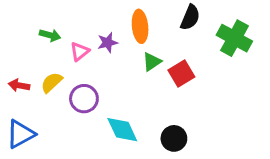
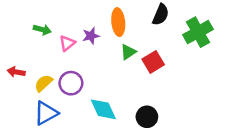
green cross: (234, 38) -> (198, 32), turned 32
yellow semicircle: (52, 82) -> (43, 83), moved
blue triangle: (21, 134) -> (46, 113), moved

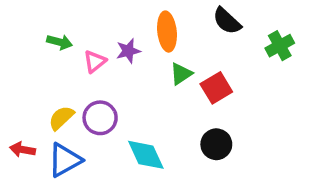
black semicircle: (161, 15) -> (227, 21), turned 110
green cross: (198, 32) -> (280, 46), size x0.7
red arrow: (16, 72) -> (23, 150), moved
black circle: (147, 117) -> (216, 144), moved

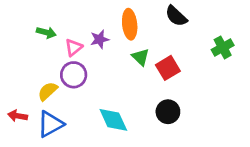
green cross: (280, 46) -> (223, 47), moved
green triangle: (181, 74) -> (141, 57), turned -42
purple circle: (100, 118) -> (74, 75), moved

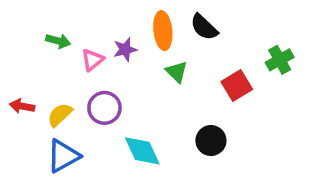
black semicircle: (176, 16) -> (204, 27), moved
red square: (168, 68) -> (237, 86), moved
purple circle: (74, 75) -> (104, 108), moved
red arrow: (18, 116) -> (22, 106), moved

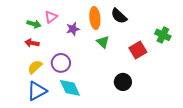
pink triangle: (92, 60) -> (51, 17), moved
green cross: (280, 60) -> (163, 35), turned -35
red arrow: (22, 106) -> (32, 43), moved
cyan diamond: (142, 151) -> (70, 88), moved

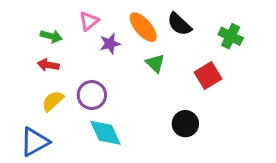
pink triangle: (51, 17) -> (89, 21), moved
orange ellipse: (95, 18) -> (143, 27), turned -35
green cross: (163, 35) -> (231, 36), moved
blue triangle: (37, 91) -> (35, 142), moved

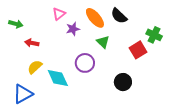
green arrow: (51, 36) -> (16, 24), moved
green cross: (231, 36) -> (154, 35), moved
purple circle: (92, 95) -> (85, 63), moved
cyan diamond: (105, 133) -> (58, 78), moved

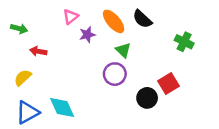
red square: (138, 50) -> (169, 84), moved
purple circle: (85, 63) -> (115, 74), moved
yellow semicircle: (35, 67) -> (23, 78), moved
cyan diamond: (58, 78) -> (62, 107), moved

